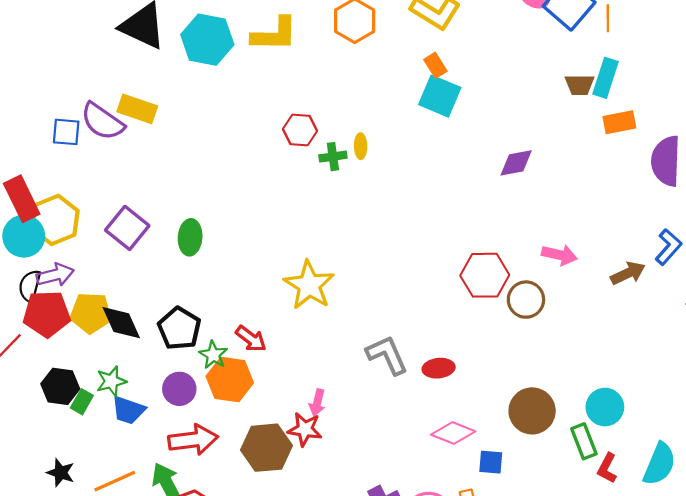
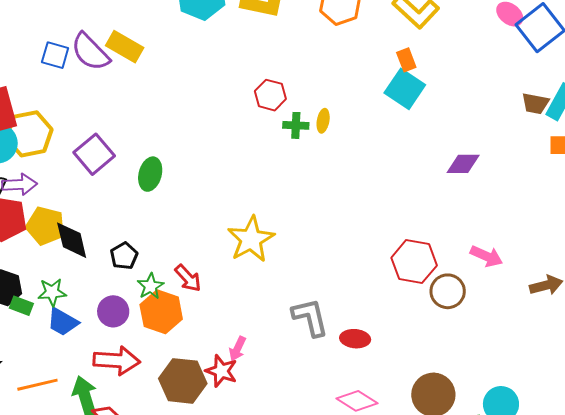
black pentagon: (179, 328) -> (124, 256), size x0.7
green rectangle: (82, 402) -> (21, 306), turned 70

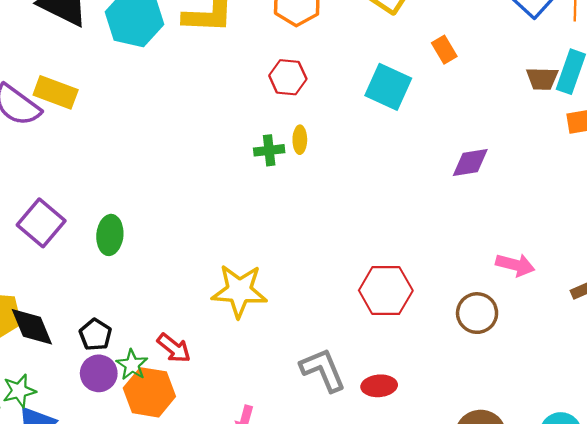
orange rectangle: (406, 60) -> (444, 50), moved
red hexagon: (270, 95) -> (288, 77), moved
yellow star: (251, 239) -> (239, 291), turned -30
red hexagon: (414, 262) -> (386, 291), moved
purple circle: (113, 311) -> (99, 373), moved

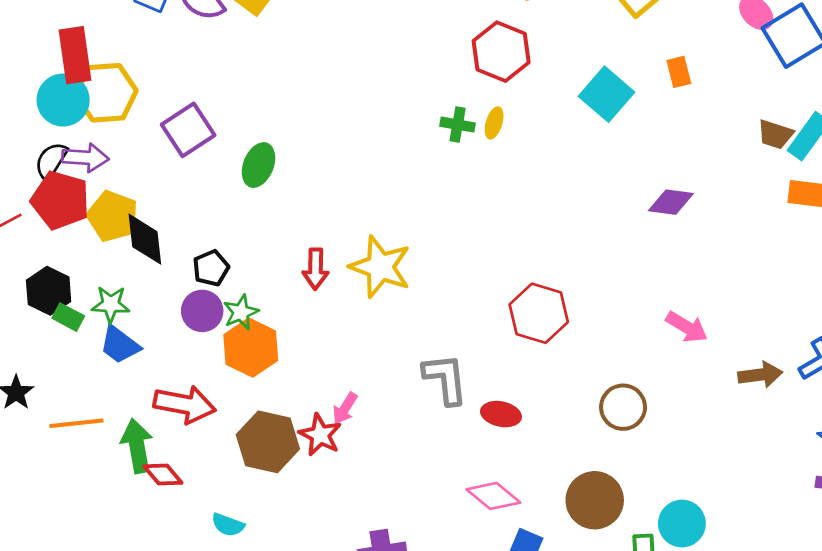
red hexagon: (288, 77) -> (501, 52), size x1.4
brown circle: (477, 313) -> (623, 407), moved
red arrow: (174, 348) -> (316, 269), moved, turned 36

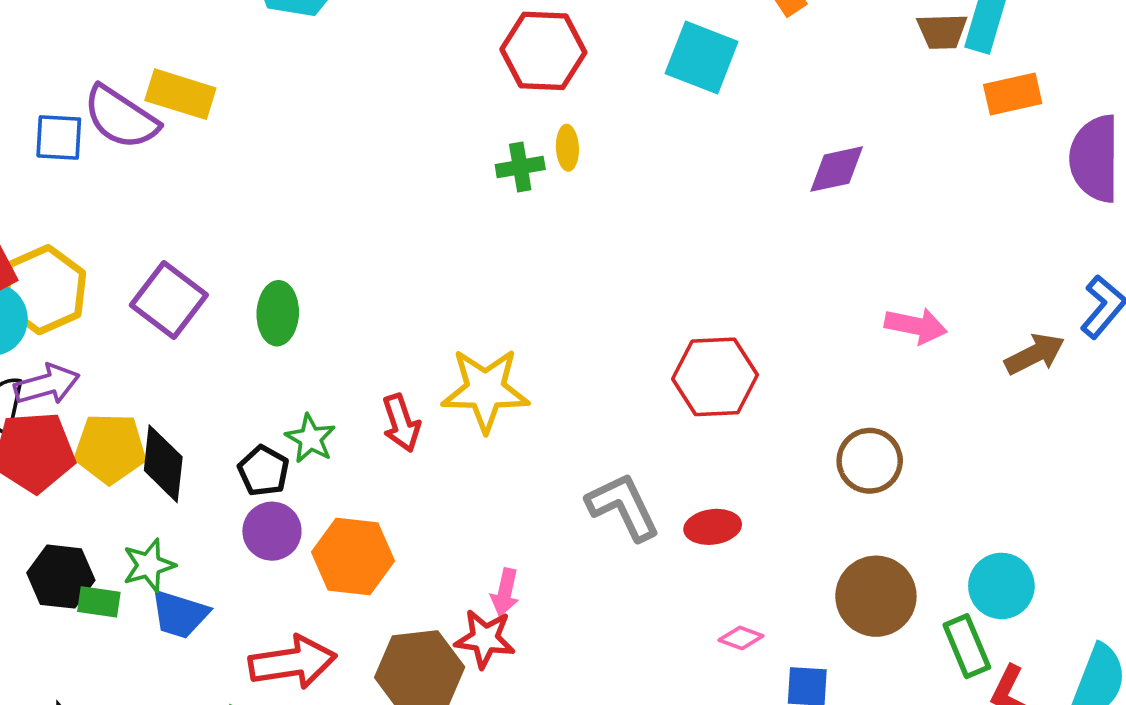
black diamond: (145, 239) -> (163, 464), turned 32
green star: (241, 312) -> (310, 439), moved
pink diamond: (493, 496) -> (741, 638), size x0.6

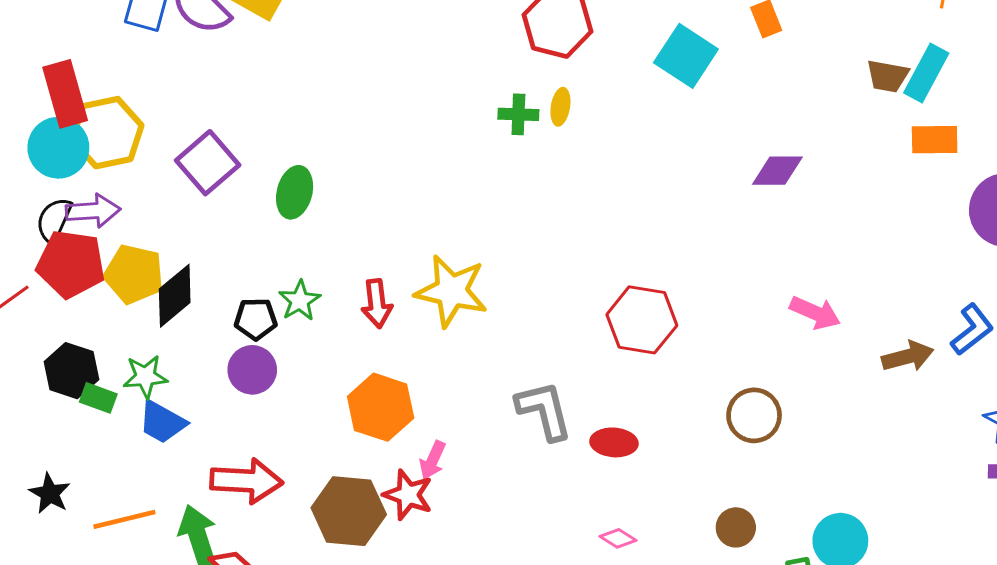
black diamond: (163, 464) -> (175, 296), turned 32
black pentagon: (264, 471) -> (256, 319), turned 30
orange hexagon: (353, 557) -> (381, 407), moved
brown circle: (876, 596) -> (736, 527), size x0.6

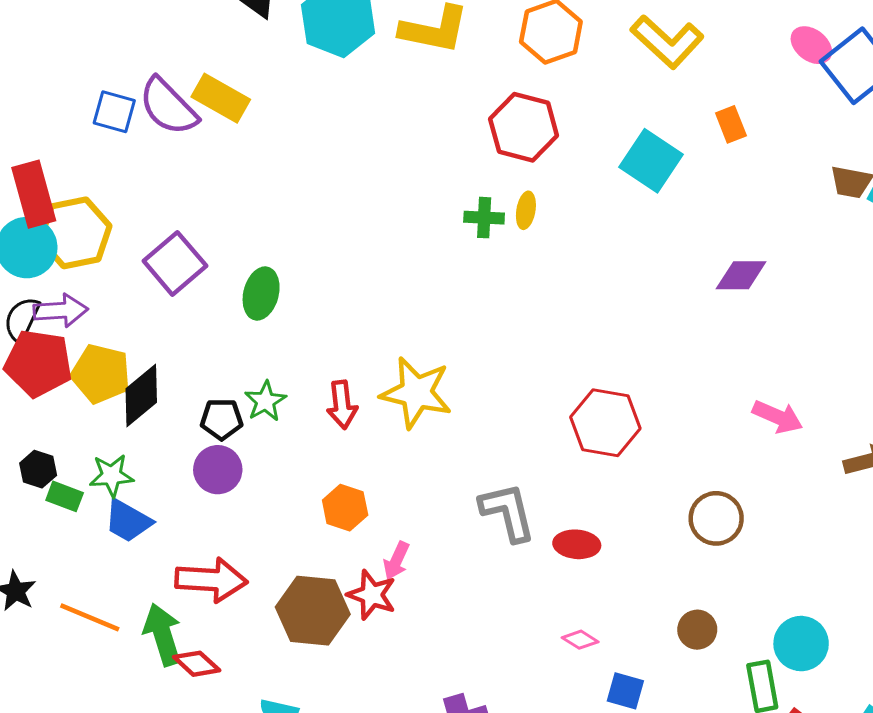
black hexagon: (71, 371) -> (38, 469), size x0.7
orange hexagon: (381, 407) -> (345, 508), size x0.7
orange line: (124, 519) -> (90, 617), turned 36

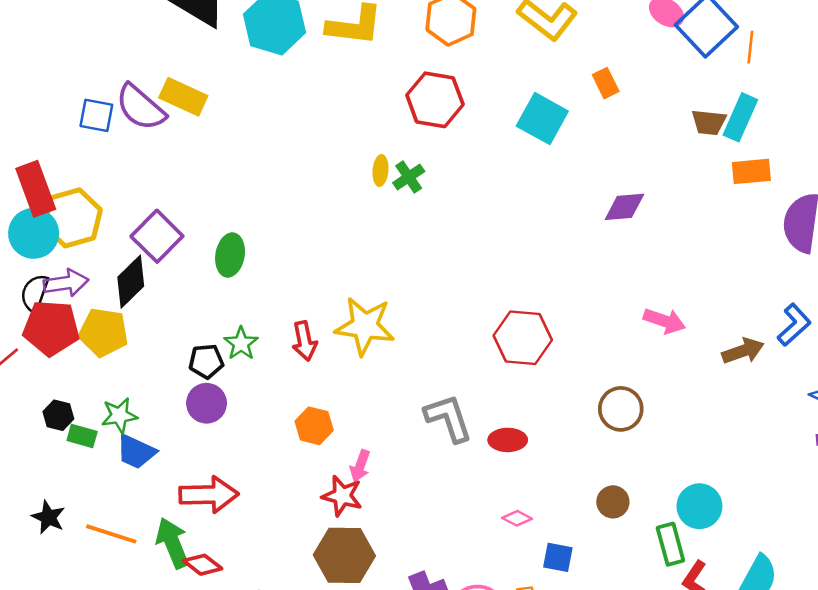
yellow ellipse: (526, 210) -> (380, 170), moved
green cross: (484, 218) -> (409, 177), turned -32
black diamond: (141, 396) -> (131, 282), moved
brown hexagon: (313, 611) -> (344, 555), moved

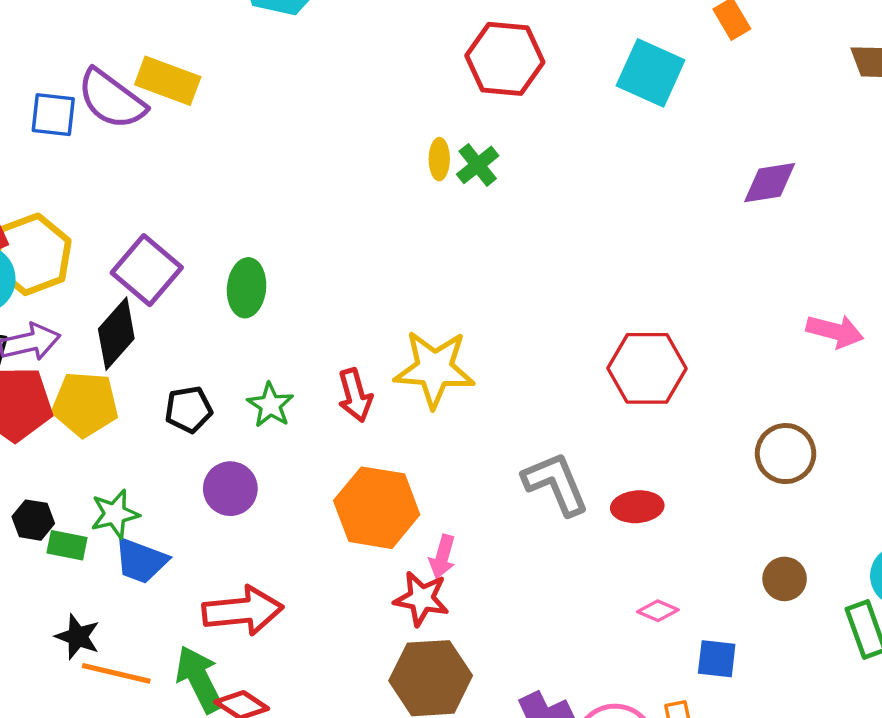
black pentagon: (206, 361) -> (189, 409), moved
orange hexagon: (314, 426) -> (377, 508), size x1.6
black star: (48, 517) -> (78, 637), moved

